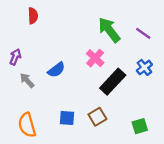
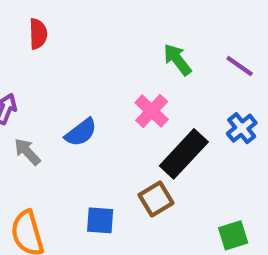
green arrow: (109, 30) -> (177, 60), size x0.7
brown square: (97, 117) -> (156, 199), moved

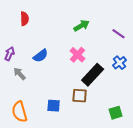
green arrow: (177, 60) -> (82, 26), moved, turned 98
blue semicircle: (81, 132) -> (41, 56), moved
brown square: (156, 199) -> (80, 96), turned 35

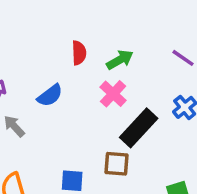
red semicircle: (25, 19) -> (79, 53), moved
green arrow: (82, 26) -> (120, 60), moved

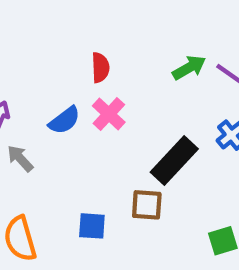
green arrow: (120, 60) -> (189, 68), moved
pink cross: (113, 94) -> (109, 114), moved

